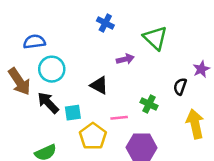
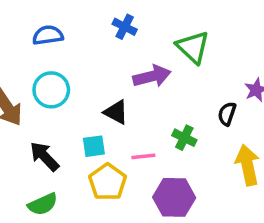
blue semicircle: (34, 42) -> (48, 35), moved
purple arrow: (125, 59) -> (152, 76), size x1.5
black arrow: (48, 103) -> (44, 156), moved
cyan square: (73, 113) -> (94, 146), moved

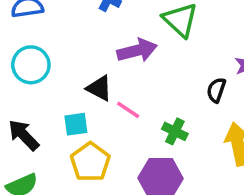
green cross: (184, 138) -> (175, 131), moved
pink line: (143, 156) -> (128, 110), moved, turned 40

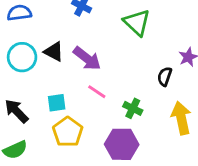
purple arrow: (137, 50) -> (87, 58), moved, turned 52
black triangle: (99, 88) -> (54, 52), moved

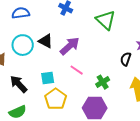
purple arrow: (87, 58) -> (70, 46), turned -80
green cross: (133, 108) -> (103, 82), turned 32

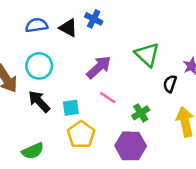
green triangle: (106, 20) -> (147, 54), moved
black triangle: (46, 41) -> (68, 28), moved
black arrow: (19, 84) -> (39, 101), moved

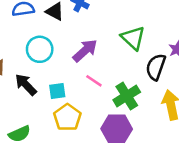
cyan circle: (39, 66) -> (40, 49), moved
black semicircle: (170, 84) -> (156, 67), size x1.5
green cross: (141, 113) -> (127, 96), size x1.5

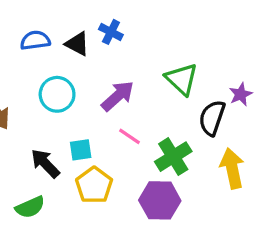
black arrow: (26, 85) -> (45, 163), moved

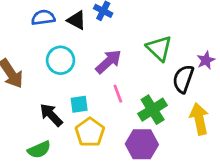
pink line: (129, 136) -> (118, 94), turned 36

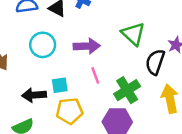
purple arrow: (109, 62) -> (87, 46), turned 40
black arrow: (51, 115) -> (34, 95), turned -50
yellow pentagon: (90, 132) -> (70, 111), turned 30

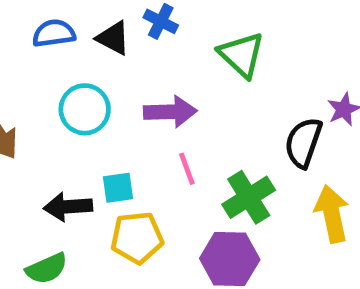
green triangle: (133, 34) -> (242, 55), moved

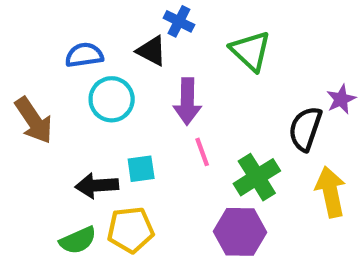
blue semicircle: (54, 33) -> (84, 55), moved
black triangle: (113, 38) -> (152, 51), moved
purple arrow: (170, 112) -> (187, 101), turned 93
yellow pentagon: (137, 238) -> (131, 230), moved

